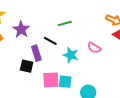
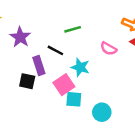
pink semicircle: (94, 48) -> (109, 49), moved
pink square: (51, 80) -> (64, 85), moved, turned -30

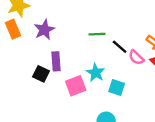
pink semicircle: (109, 49) -> (136, 57), moved
black line: (55, 50) -> (120, 47), moved
cyan square: (74, 99) -> (117, 88), moved

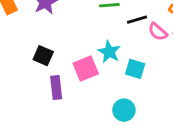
black line: (120, 47) -> (137, 20), turned -56
purple rectangle: (56, 61) -> (56, 88), moved

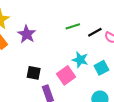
cyan square: (135, 69) -> (101, 68), turned -32

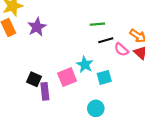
green line: (73, 26) -> (97, 24), moved
black square: (34, 73) -> (34, 79), moved

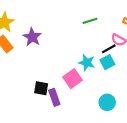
black line: (106, 40) -> (109, 49), moved
cyan square: (104, 77) -> (107, 62), moved

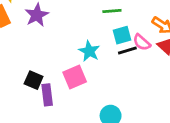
cyan square: (107, 62) -> (122, 35), moved
cyan star: (87, 63) -> (89, 51), moved

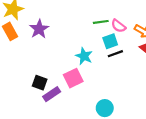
pink semicircle: (142, 42) -> (118, 26), moved
purple rectangle: (47, 95) -> (52, 94), turned 66

